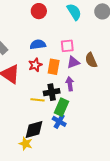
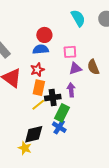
red circle: (39, 11) -> (44, 35), moved
orange rectangle: (54, 67) -> (39, 88), moved
yellow line: (37, 100) -> (38, 105), turned -48

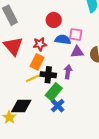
red circle: (44, 35) -> (54, 20), moved
blue semicircle: (41, 49) -> (63, 40), moved
blue cross: (59, 127) -> (58, 106), moved

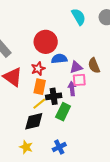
red circle: (54, 20) -> (46, 42), size x1.5
pink square: (76, 34) -> (79, 80), moved
black diamond: (21, 106) -> (34, 121), moved
blue cross: (58, 106) -> (59, 147), moved, turned 32

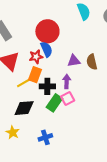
blue semicircle: (59, 59) -> (46, 49), moved, turned 63
pink square: (79, 80) -> (68, 99), moved, turned -32
yellow line: (39, 104) -> (23, 83), moved

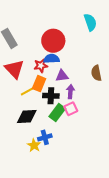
blue semicircle: (46, 49) -> (52, 59), turned -70
purple triangle: (74, 61) -> (62, 76), moved
yellow star: (13, 132) -> (34, 145), moved
blue cross: (45, 137) -> (45, 137), moved

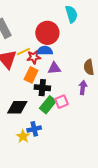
cyan semicircle: (90, 22) -> (71, 14), moved
yellow line: (27, 91) -> (23, 52), moved
purple arrow: (70, 92) -> (83, 88), moved

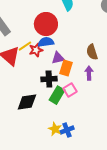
orange rectangle: (31, 75) -> (66, 68), moved
blue cross: (34, 129) -> (67, 130), moved
yellow star: (23, 136) -> (55, 129), moved

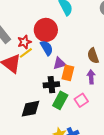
blue semicircle: (46, 42) -> (47, 48), turned 70
red star: (36, 50) -> (24, 42), moved
pink square: (70, 90) -> (81, 100), moved

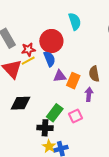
orange rectangle: (68, 73) -> (73, 81), moved
black cross: (51, 85) -> (45, 128), moved
black diamond: (31, 109) -> (21, 103), moved

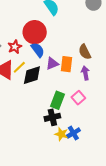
yellow line: (28, 61) -> (19, 67), moved
black diamond: (21, 103) -> (32, 75), moved

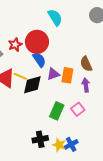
red star: (15, 47) -> (15, 45), moved
yellow line: (19, 67) -> (20, 76), turned 64
black cross: (52, 117) -> (40, 139), moved

